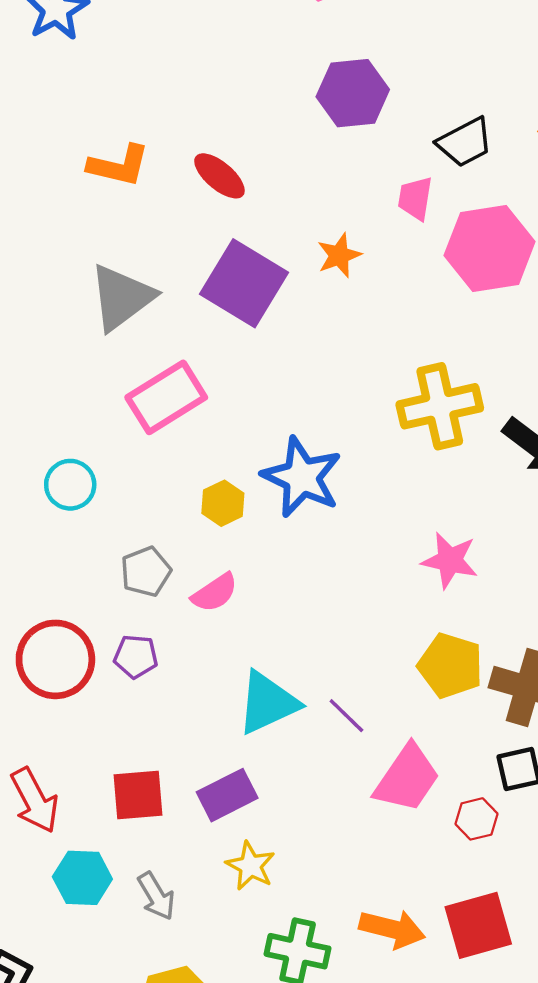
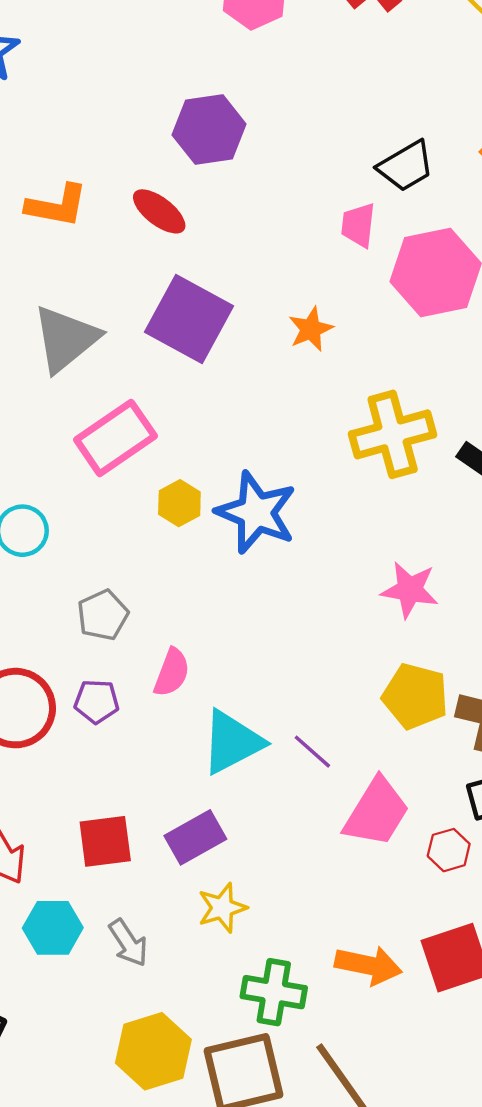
purple hexagon: (353, 93) -> (209, 129), moved
orange star: (339, 255) -> (311, 329), moved
yellow hexagon: (223, 503) -> (179, 503), moved
pink semicircle: (215, 593) -> (172, 672), moved, turned -33
yellow star: (250, 866) -> (222, 908), turned 30

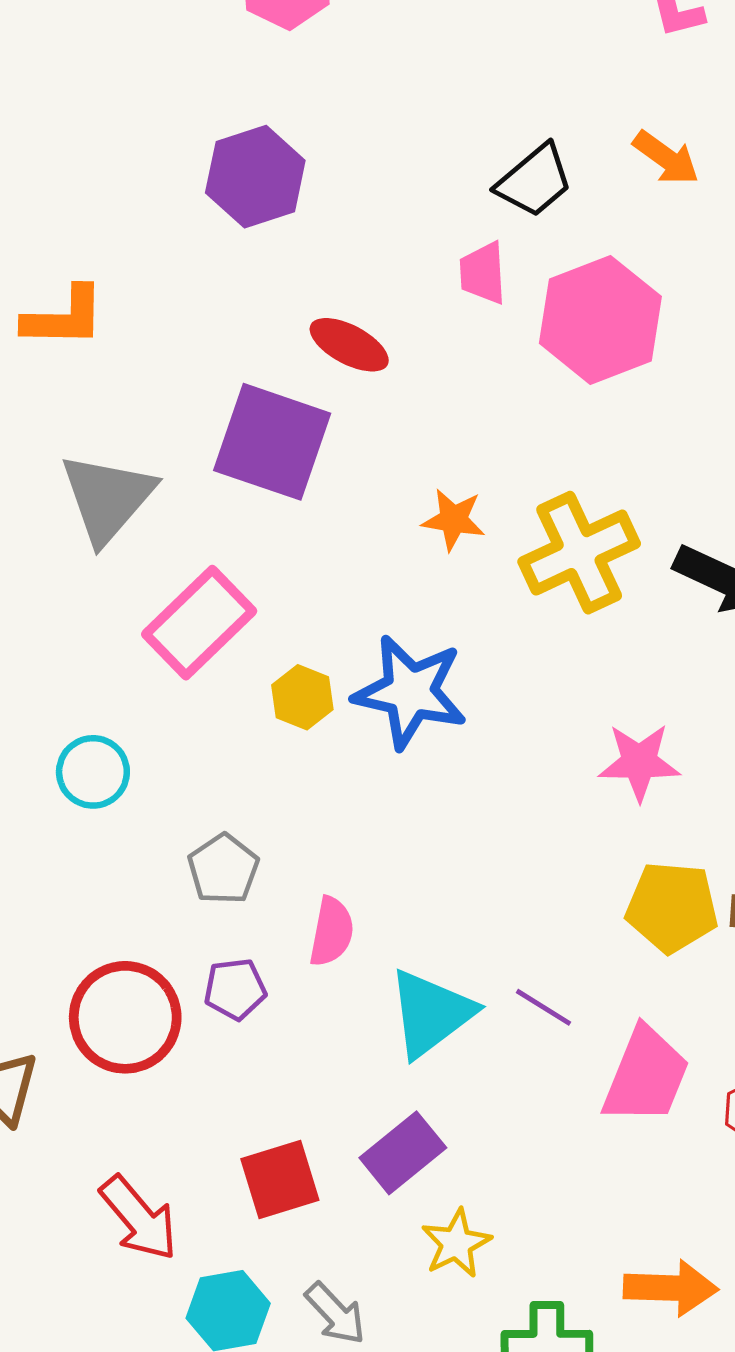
red ellipse: (159, 211) -> (349, 345), moved
orange star: (311, 329) -> (454, 520), moved, turned -30

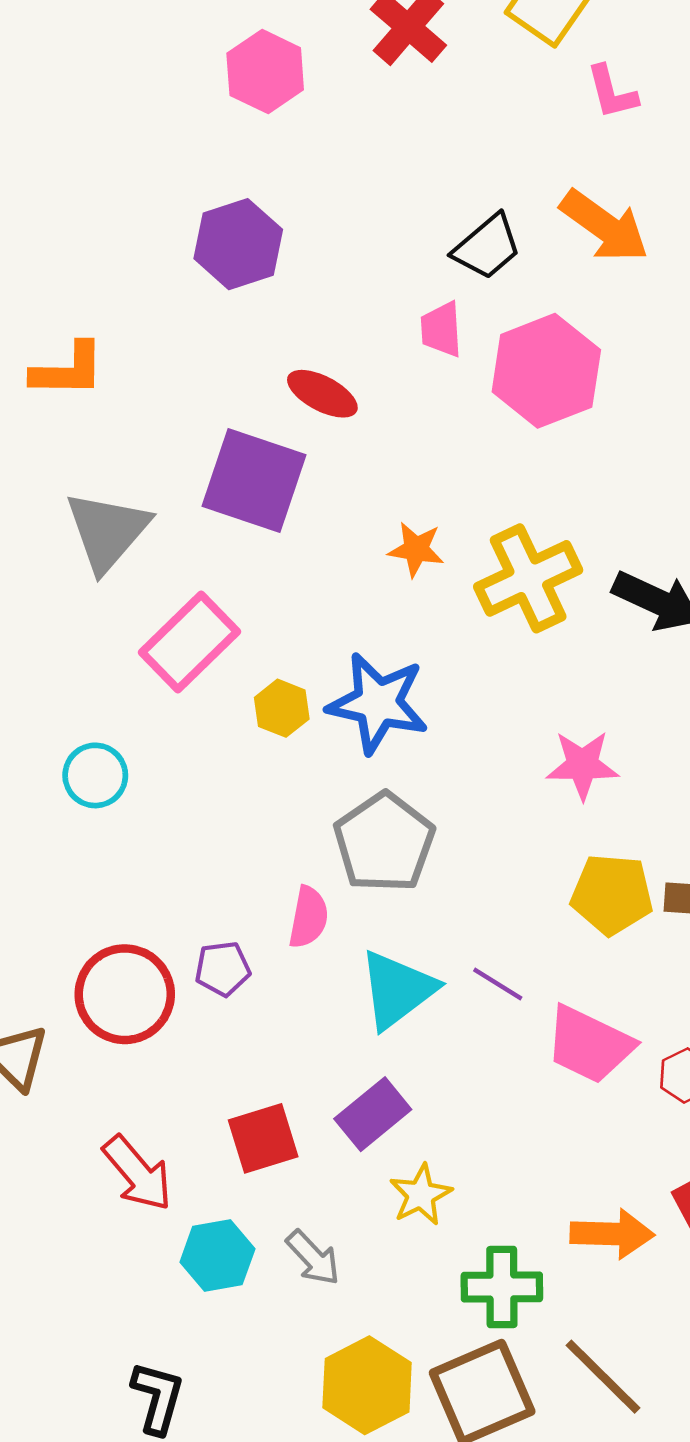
orange arrow: (666, 158) -> (604, 226), size x1.5
gray pentagon: (223, 869) -> (384, 842), moved, size x1.6
pink trapezoid: (646, 1076) -> (589, 1045), turned 94

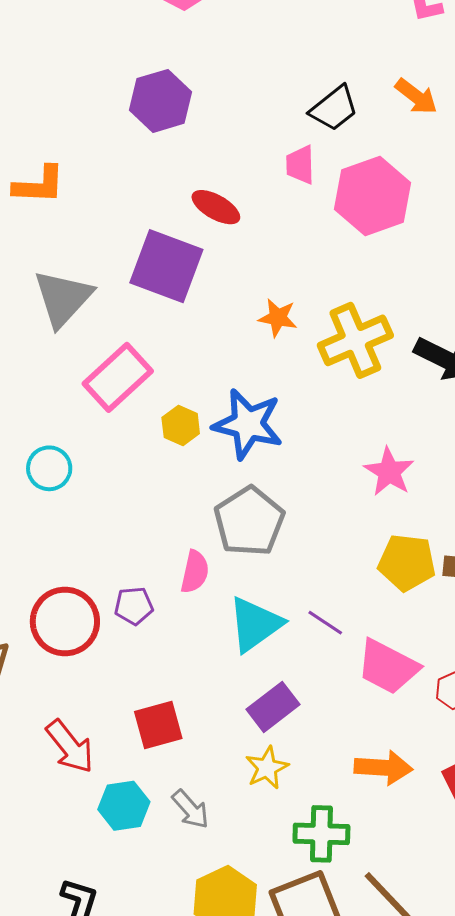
orange arrow: (604, 226) -> (416, 96), size x0.7
pink star: (582, 765) -> (389, 472), turned 30
purple rectangle: (373, 1114) -> (273, 707), moved
orange arrow: (612, 1234) -> (383, 768), moved

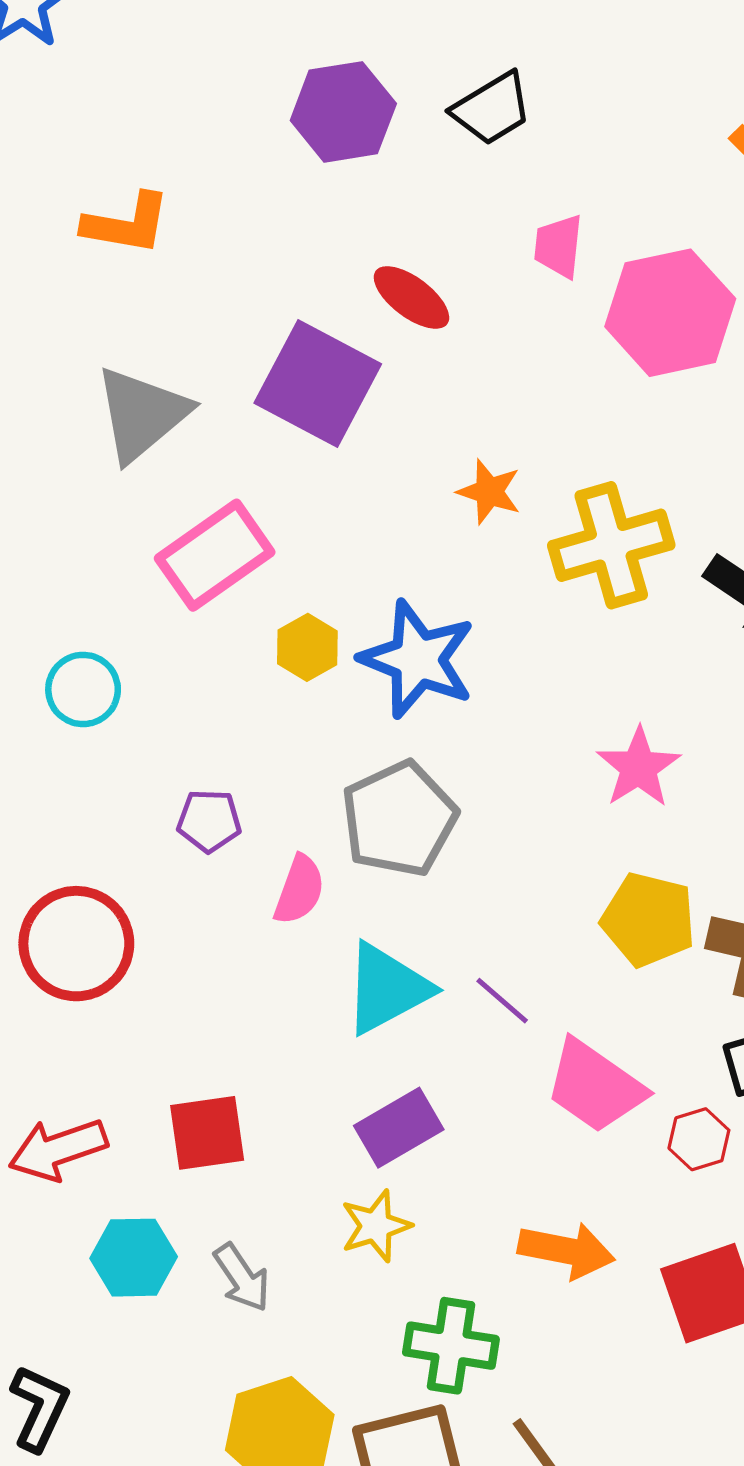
black trapezoid: (334, 108) -> (492, 109), moved
purple pentagon: (134, 606) -> (209, 821), moved
red arrow: (70, 747) -> (58, 1149), turned 102

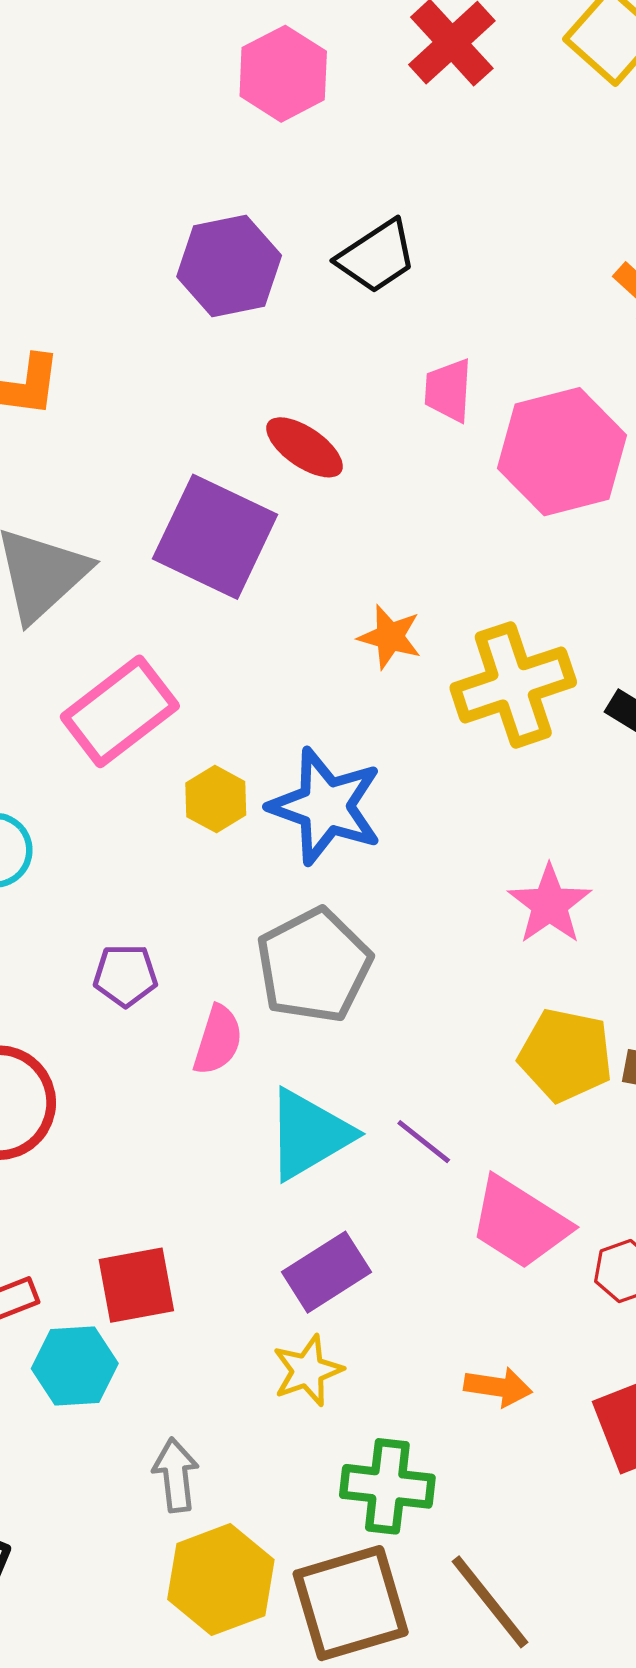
orange arrow: (566, 1250) -> (498, 1387), size x0.7
cyan hexagon: (134, 1258) -> (75, 1366), moved
gray arrow: (242, 1278) -> (176, 1475), moved, turned -150

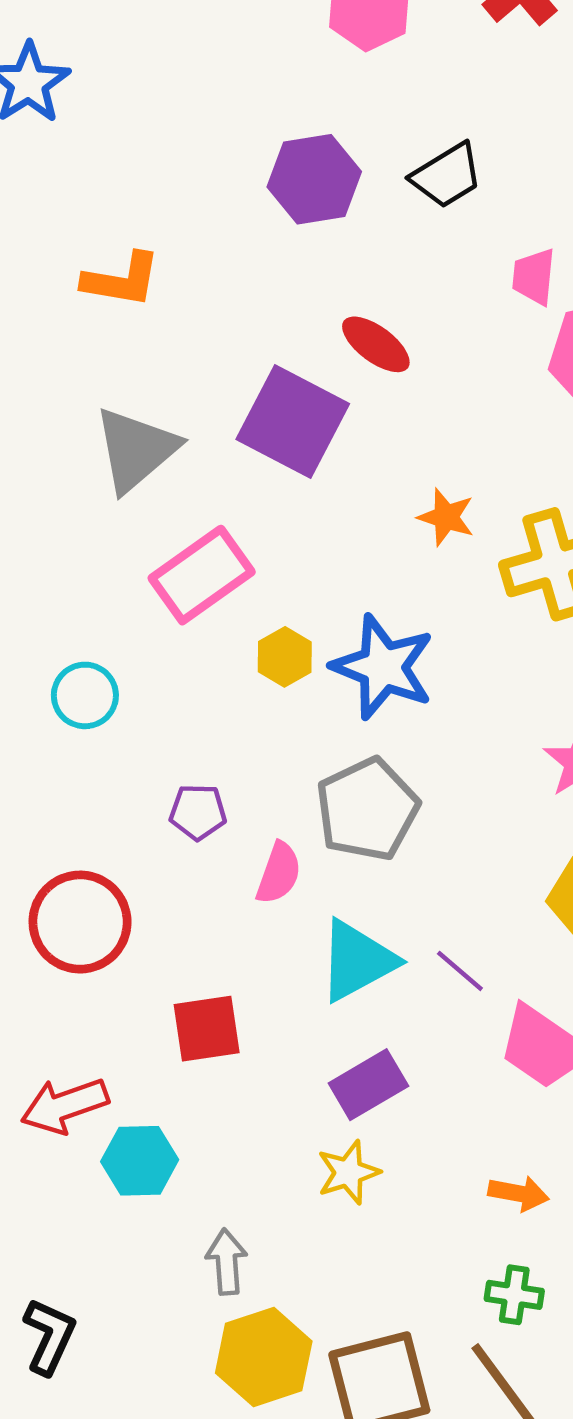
pink trapezoid: (448, 390) -> (534, 277), moved
red square: (136, 1285) -> (207, 1029), moved
green cross: (387, 1486) -> (514, 1295), moved, size x0.7

